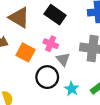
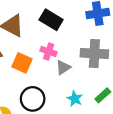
gray triangle: (63, 59) -> (63, 67), turned 40
black circle: (47, 77) -> (33, 99), moved

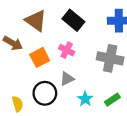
orange square: (22, 63) -> (40, 57), turned 30
gray triangle: (63, 67) -> (67, 79), moved

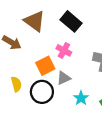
orange square: (40, 57) -> (45, 66), moved
yellow semicircle: (18, 104) -> (16, 84), moved

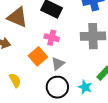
black circle: (42, 92) -> (57, 87), moved
cyan star: (81, 98) -> (85, 87), moved

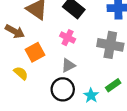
orange square: (38, 56) -> (35, 52), moved
yellow semicircle: (15, 80) -> (21, 73), turned -32

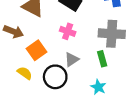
green rectangle: (113, 85) -> (102, 59), moved, turned -64
black circle: (63, 89) -> (55, 77), moved

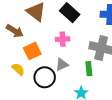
pink cross: (68, 31) -> (63, 39), turned -32

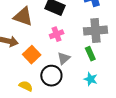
yellow semicircle: (18, 69) -> (26, 86), moved

